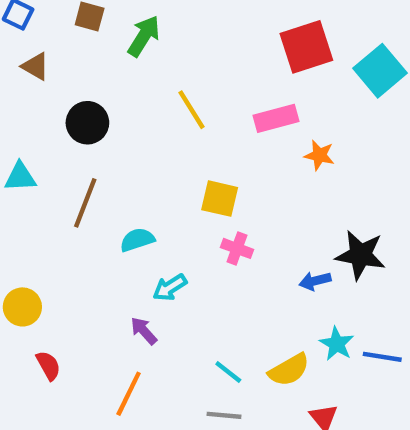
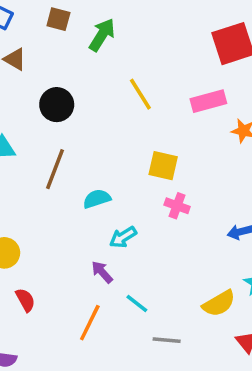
cyan line: (228, 372) -> (137, 303), moved

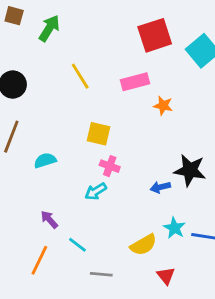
cyan arrow: (123, 237) -> (96, 191), moved

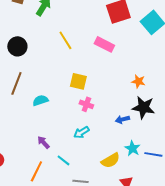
pink rectangle: (135, 82) -> (104, 44), turned 42
orange star: (163, 106) -> (138, 81), moved
cyan arrow: (96, 191) -> (81, 132), moved

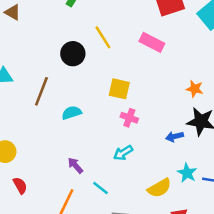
black circle: (17, 46) -> (73, 54), moved

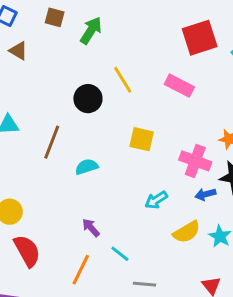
pink cross: (129, 118) -> (195, 161), moved, size x1.5
cyan arrow: (123, 153) -> (156, 200), moved
red semicircle: (20, 186) -> (27, 251), size x1.6
yellow semicircle: (159, 188) -> (187, 232), moved

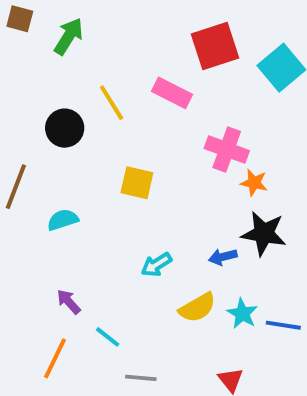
pink rectangle: (179, 86) -> (172, 93), moved
pink cross: (195, 161) -> (227, 150), moved

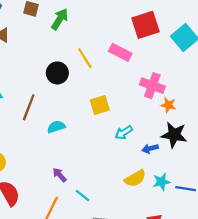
yellow square: (137, 183) -> (100, 105), turned -30
cyan arrow: (156, 265) -> (124, 133), moved
cyan star: (242, 313) -> (162, 182), turned 30

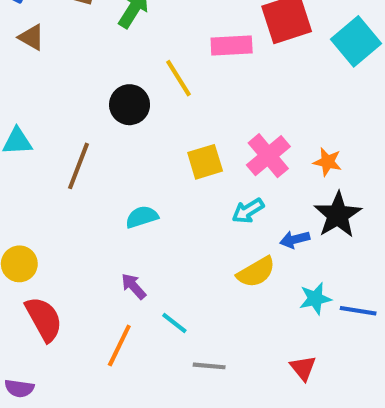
pink rectangle: (120, 52) -> (232, 45), moved, turned -30
pink cross: (152, 86) -> (268, 156), moved, turned 30
cyan semicircle: (56, 127) -> (142, 217), moved
black star: (174, 135) -> (338, 215), turned 30
yellow semicircle: (135, 178) -> (256, 272), moved

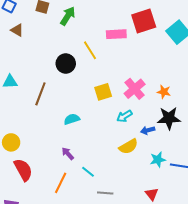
black star: (338, 215) -> (169, 118), turned 30

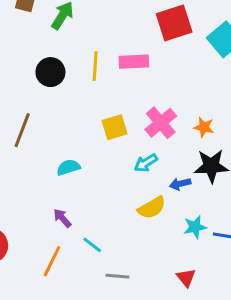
pink rectangle: (116, 34) -> (134, 62), moved
yellow line: (90, 50) -> (95, 66), turned 36
black circle: (66, 64) -> (50, 72), moved

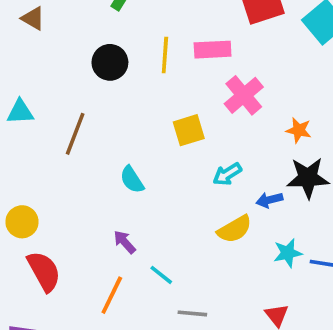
pink cross: (161, 123) -> (244, 95), moved
cyan semicircle: (68, 167) -> (132, 180), turned -105

